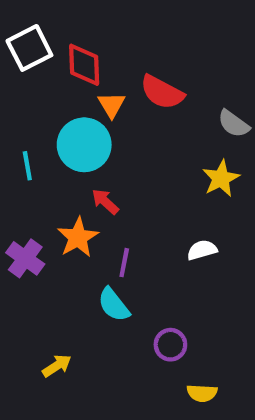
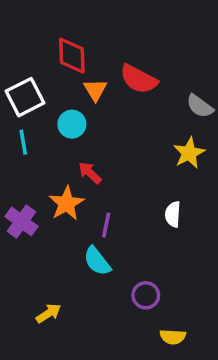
white square: (29, 48) -> (25, 97), moved
cyan circle: (84, 145) -> (72, 124), size x0.6
white semicircle: (202, 250) -> (173, 214), turned -70

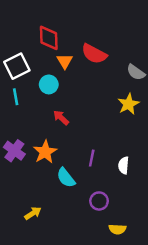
orange star: (66, 203) -> (45, 152), moved
white semicircle: (173, 214) -> (124, 165), moved
purple line: (106, 225) -> (92, 158), moved

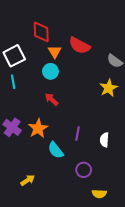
cyan circle: (49, 84) -> (50, 71), moved

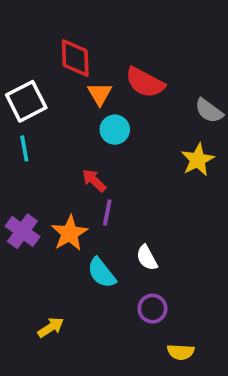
cyan circle: (50, 71) -> (115, 130), moved
purple line: (77, 134) -> (107, 212), moved
white semicircle: (104, 140) -> (147, 258), moved, turned -32

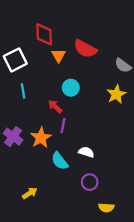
cyan circle: (115, 130) -> (71, 88), moved
cyan line: (24, 148) -> (23, 91), moved
white semicircle: (147, 258) -> (86, 152), turned 136

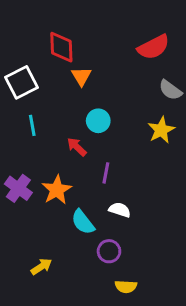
red semicircle: (85, 49) -> (153, 47), moved, turned -55
purple line: (63, 125) -> (106, 173), moved
purple circle: (90, 182) -> (109, 251), moved
yellow semicircle: (106, 208) -> (126, 287), moved

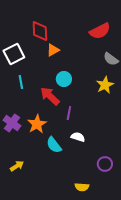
orange triangle: (81, 76) -> (53, 50), turned 32
red arrow: (77, 147) -> (50, 96), size x1.5
purple circle: (109, 251) -> (105, 164), moved
yellow arrow: (41, 267) -> (17, 166), moved

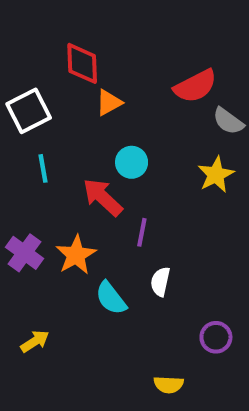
red semicircle: (100, 31) -> (195, 86), moved
white semicircle: (78, 137) -> (160, 282), turned -96

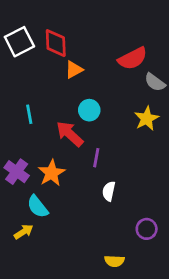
white square: (29, 111) -> (19, 42), moved
cyan semicircle: (111, 298) -> (38, 207), moved

